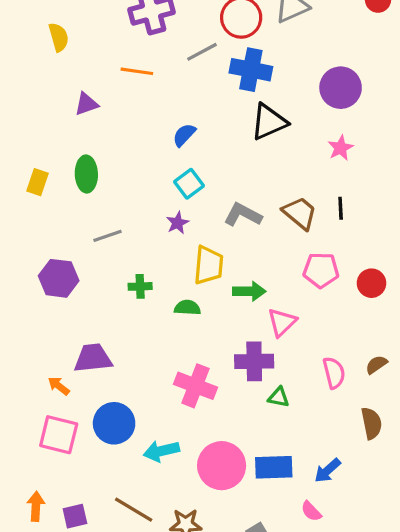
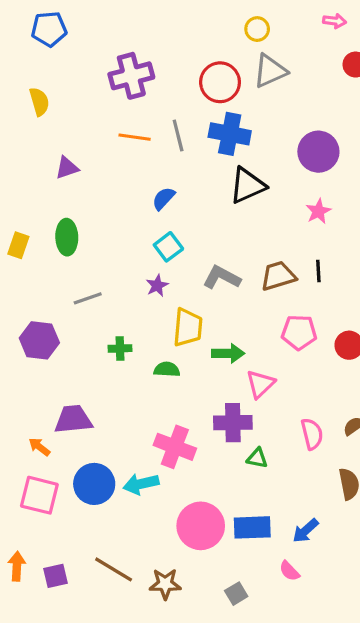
gray line: (202, 52) -> (178, 135), moved, turned -76
orange line: (137, 71) -> (135, 137), moved
brown trapezoid: (300, 213) -> (278, 276), turned -57
cyan arrow: (161, 451) -> (141, 484), moved

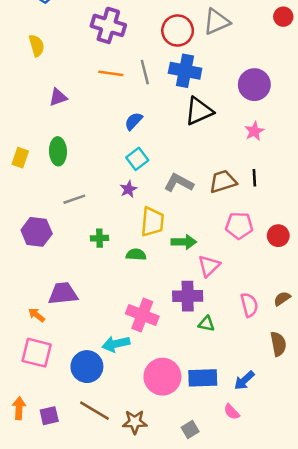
purple cross: (131, 76) -> (108, 25), turned 32
blue circle: (94, 484) -> (87, 367), moved

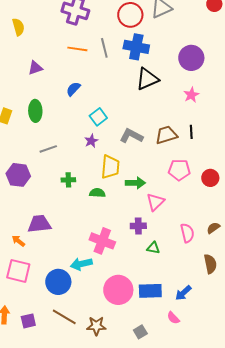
blue semicircle: (133, 121) -> (73, 89), moved
purple cross: (188, 296) -> (138, 226), size x0.7

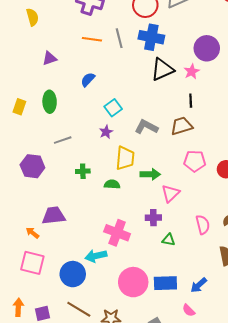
pink star: (191, 95) -> (192, 71), moved
black line: (191, 132) -> (191, 101), moved

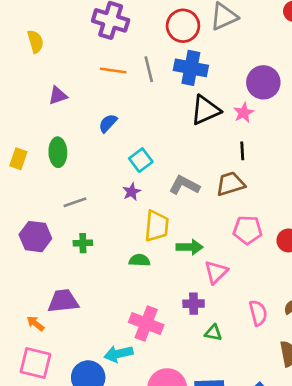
green cross: (83, 171) -> (83, 243), moved

